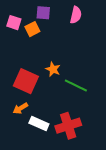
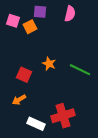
red square: (26, 81) -> (24, 75), size x0.7
green line: (76, 86) -> (80, 70), moved
white rectangle: (39, 123) -> (36, 124), moved

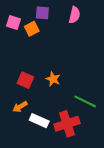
orange star: (49, 64) -> (53, 79), moved
green line: (80, 70) -> (85, 101), moved
white rectangle: (36, 124) -> (39, 121), moved

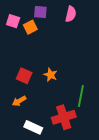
green line: (85, 101) -> (81, 96), turned 75
white rectangle: (39, 121) -> (33, 127), moved

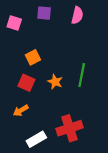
orange square: (30, 27) -> (33, 57), moved
green line: (81, 96) -> (82, 75), moved
white rectangle: (33, 127) -> (36, 139), turned -54

